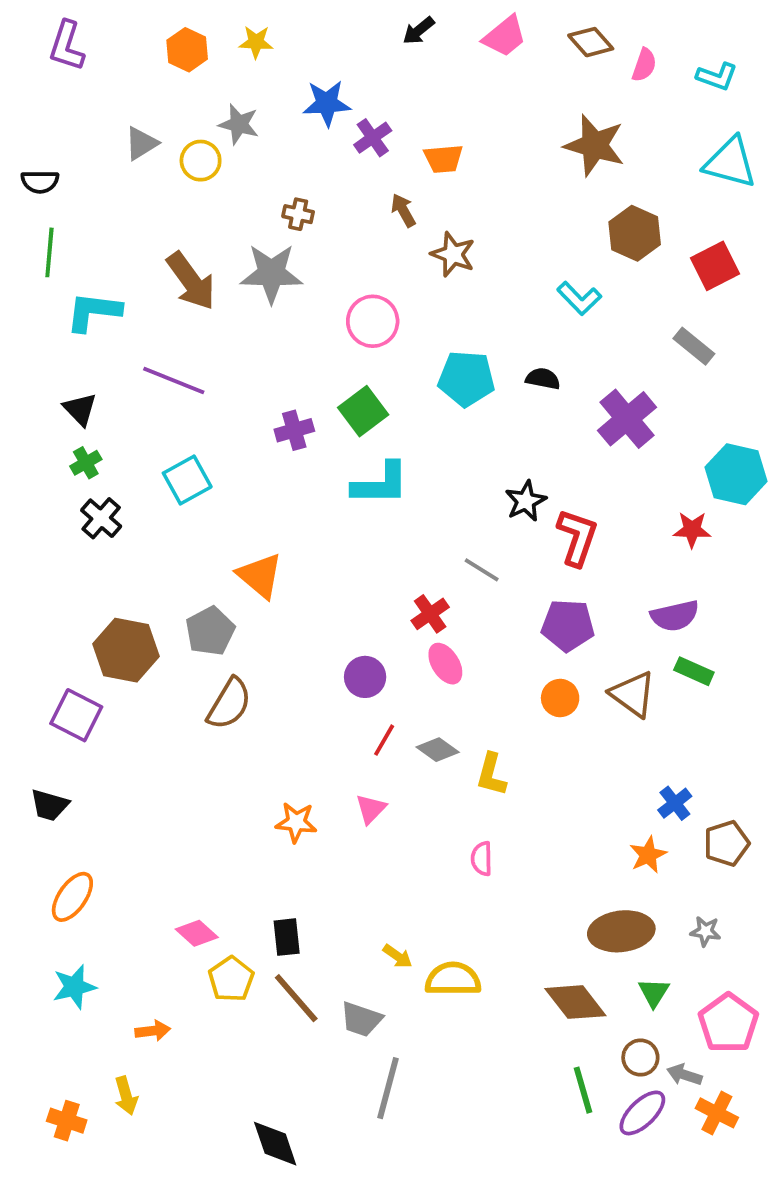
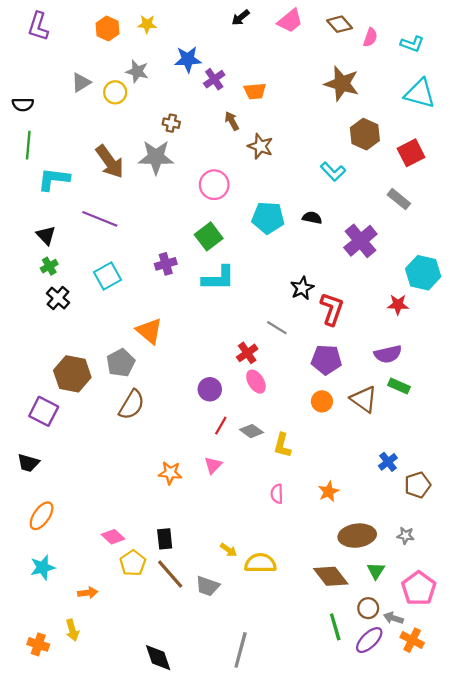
purple cross: (294, 430) -> (166, 264), moved
orange star: (648, 855) -> (329, 492), moved
gray line: (388, 1088) -> (241, 650), moved

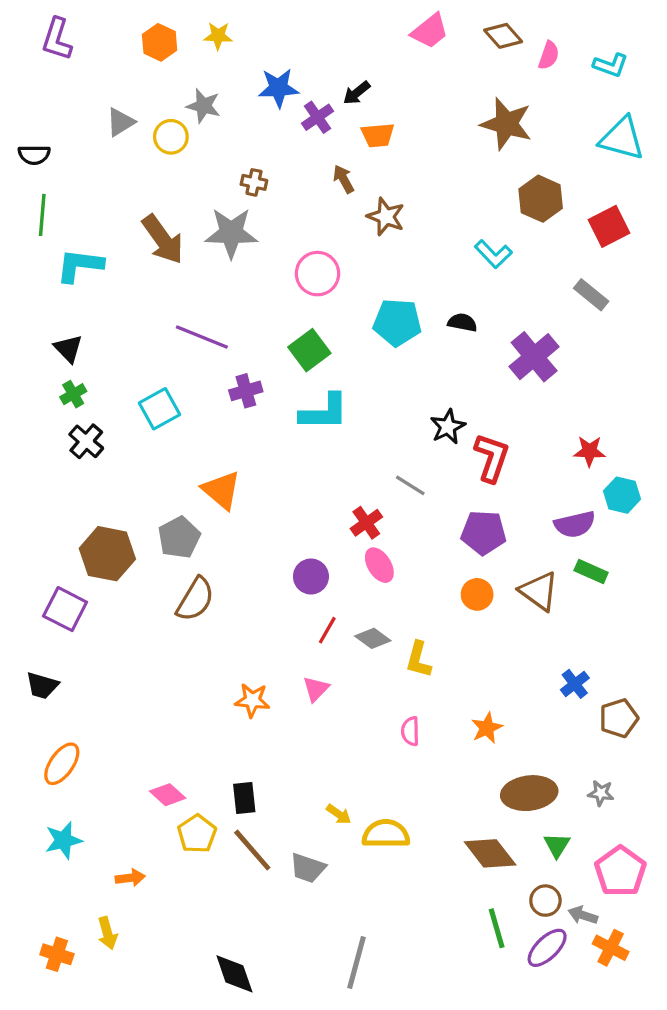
black arrow: (241, 18) -> (357, 93), moved
purple line: (100, 219) -> (202, 337), moved
cyan hexagon: (423, 273) -> (622, 495), moved, size x0.7

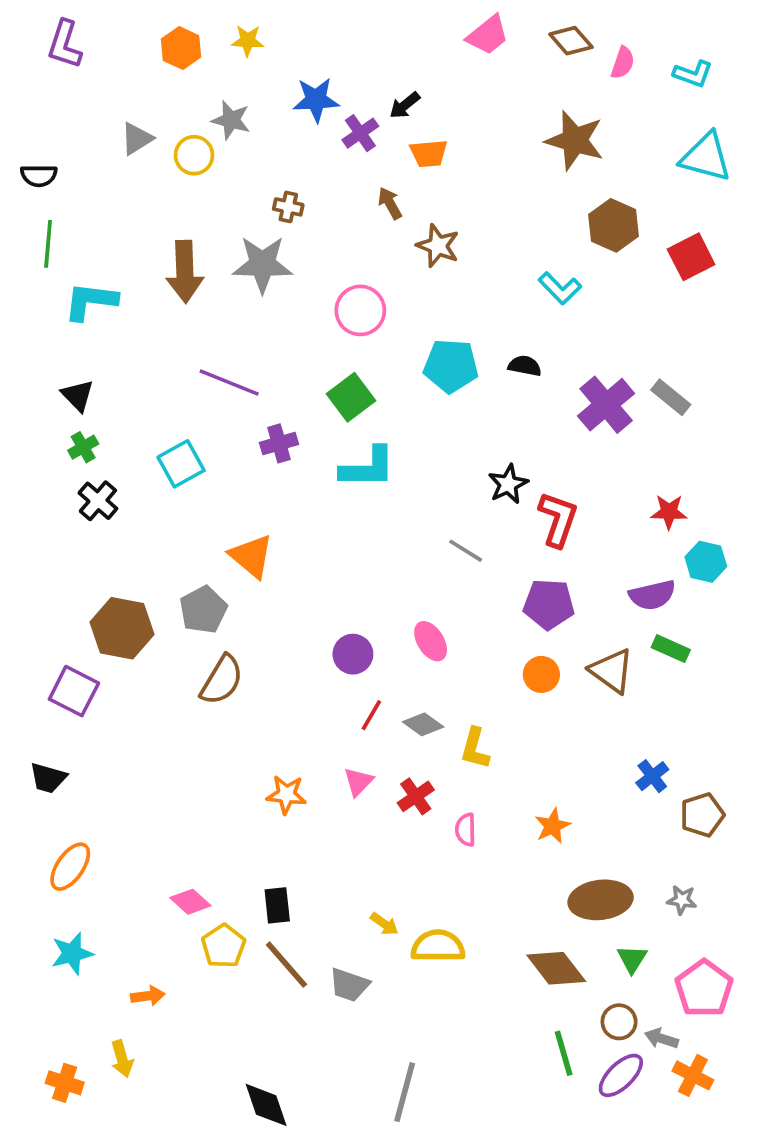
brown arrow: (163, 239) -> (185, 272), turned 34
gray rectangle: (591, 295) -> (671, 397), moved
red cross: (366, 523) -> (416, 796), moved

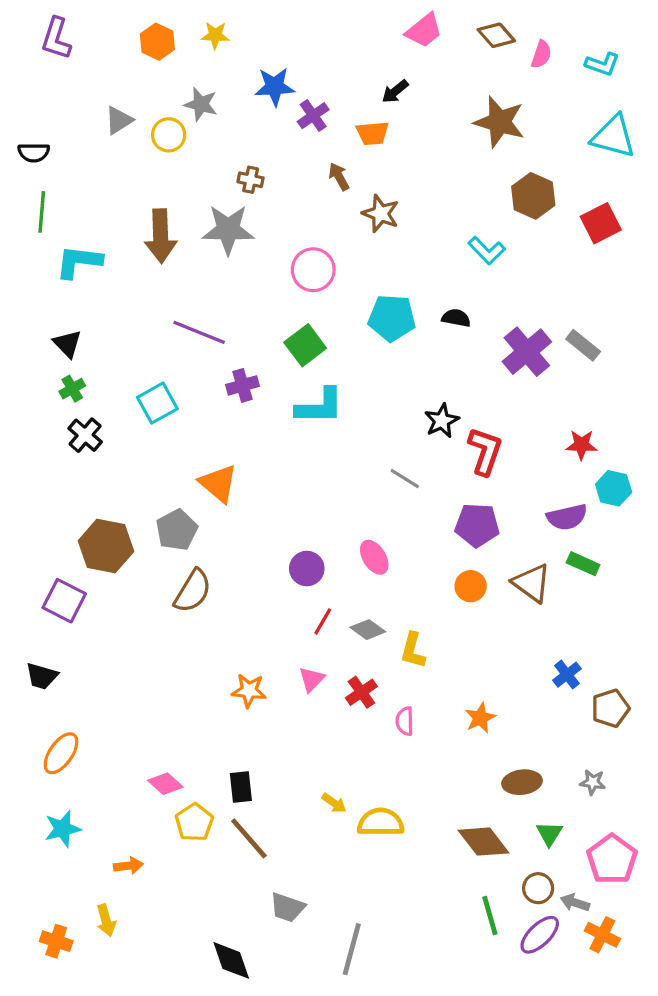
black arrow: (405, 105) -> (395, 91), moved
brown ellipse: (601, 900) -> (522, 782), size x0.7
gray trapezoid: (349, 985) -> (287, 907), moved

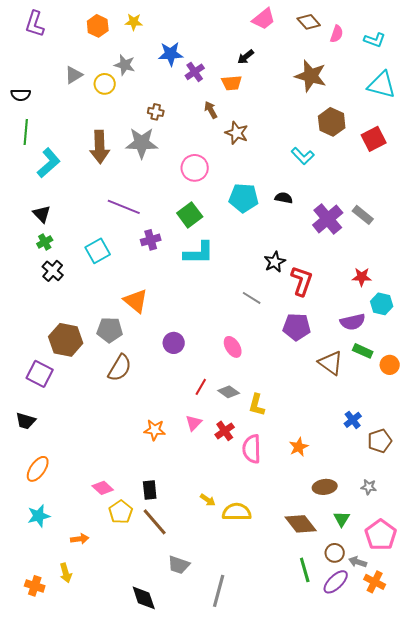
cyan L-shape: (79, 262) -> (49, 163), turned 132
gray pentagon: (177, 530) -> (110, 330), turned 30
purple circle: (307, 569) -> (174, 343), moved
orange circle: (471, 586) -> (390, 365), moved
pink semicircle: (405, 721) -> (252, 449), size x1.6

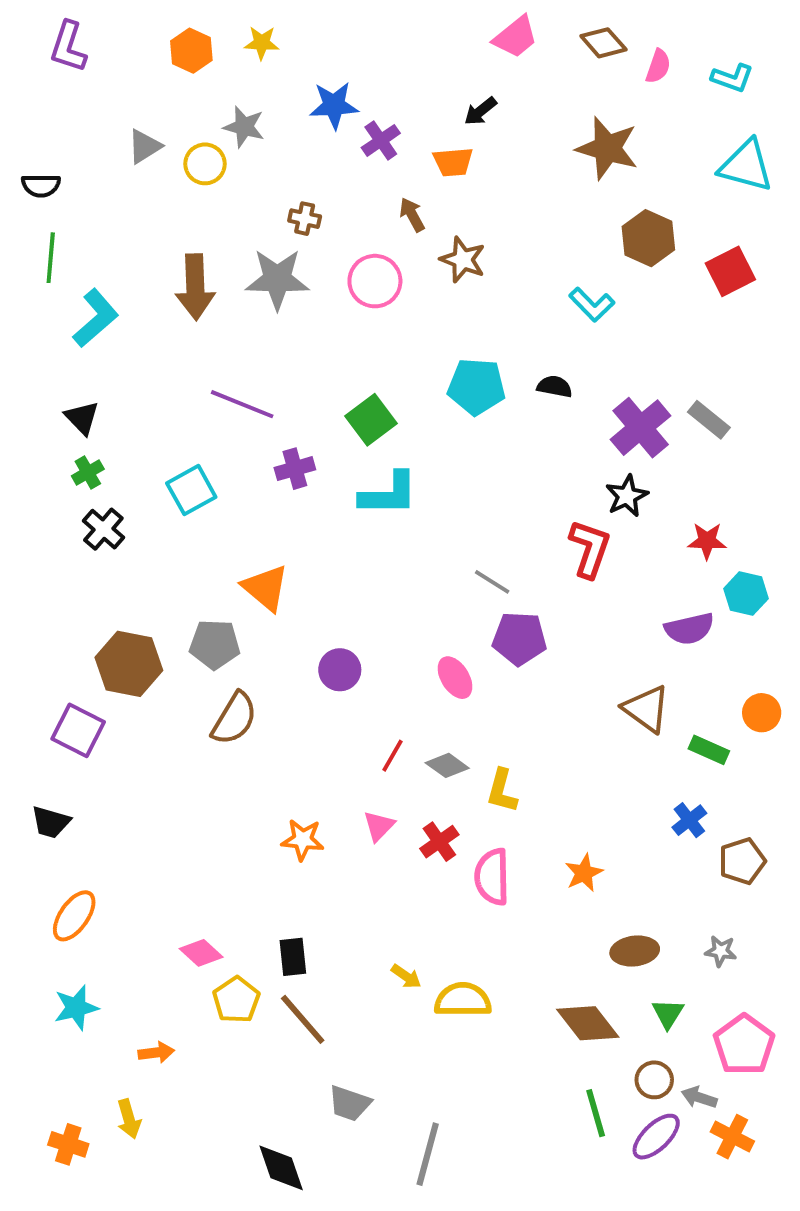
pink circle: (195, 168) -> (375, 281), moved
black star: (275, 262) -> (627, 496), moved
purple pentagon: (297, 327) -> (519, 639), moved
green rectangle: (363, 351) -> (709, 750), moved

